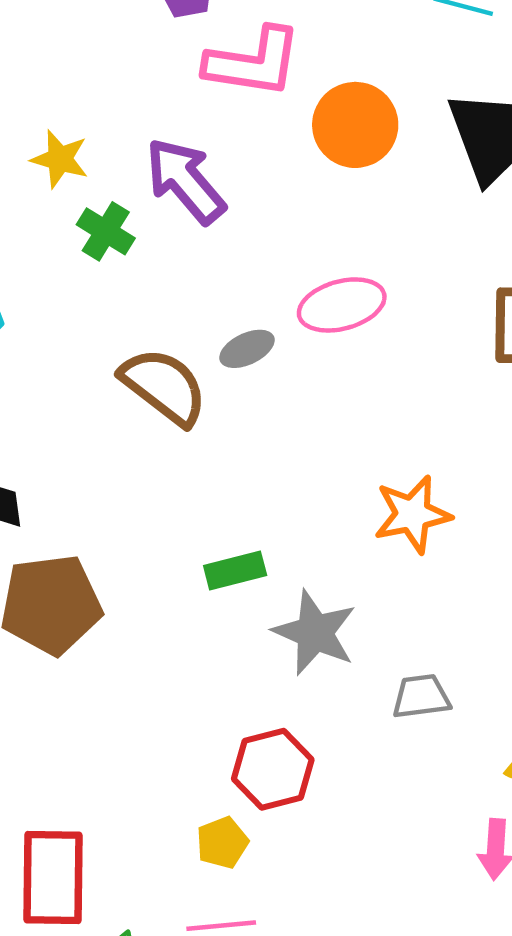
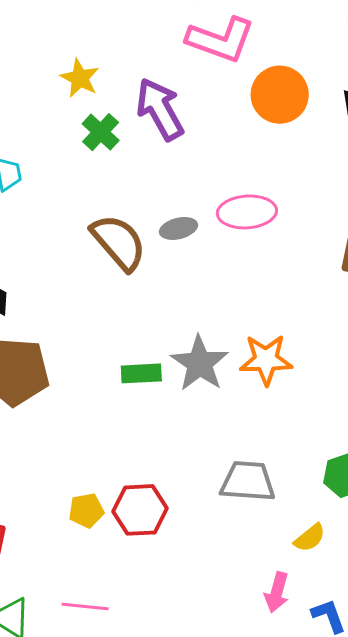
gray star: (315, 633) -> (200, 363), moved
gray trapezoid: (421, 697) -> (248, 481), size x1.4
yellow pentagon: (222, 843) -> (86, 510), moved

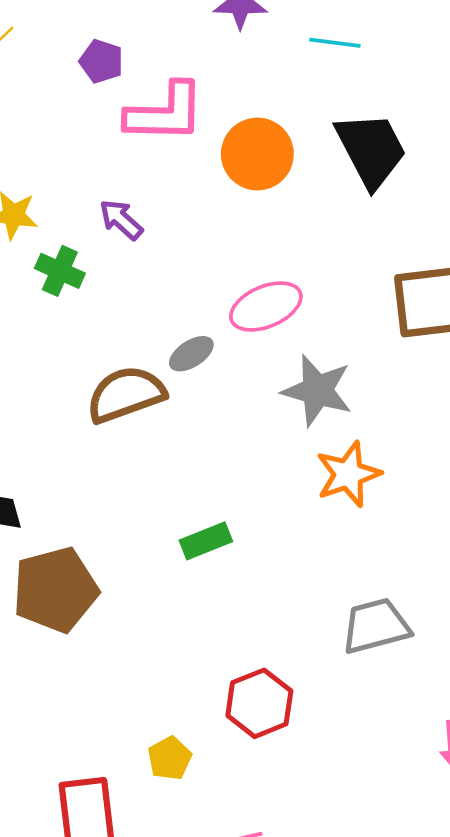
purple arrow: (160, 109) -> (121, 220), size x0.6
brown semicircle: (119, 242) -> (126, 394), turned -50
gray star: (200, 363) -> (317, 390), moved
yellow pentagon: (86, 510) -> (170, 758), moved

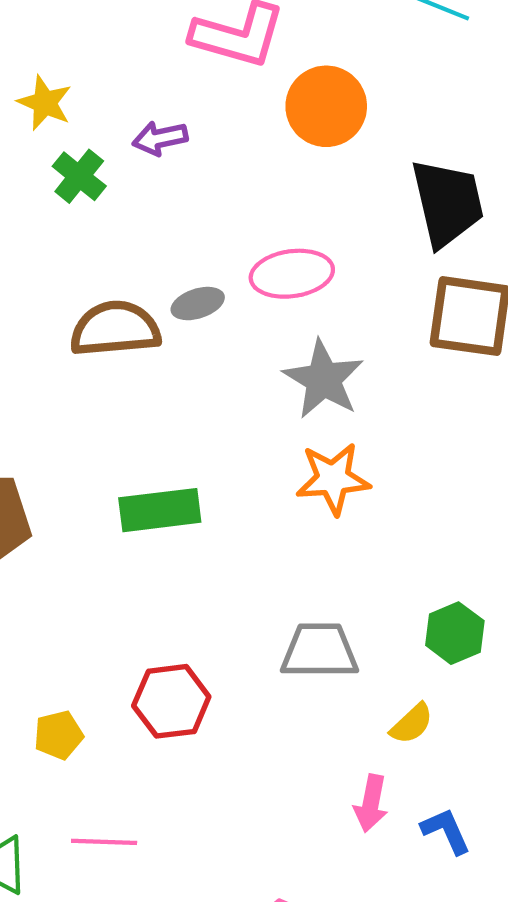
black trapezoid: (371, 150) -> (447, 203), moved
purple arrow: (121, 220) -> (160, 138), turned -69
green rectangle: (206, 541) -> (160, 510), size x1.4

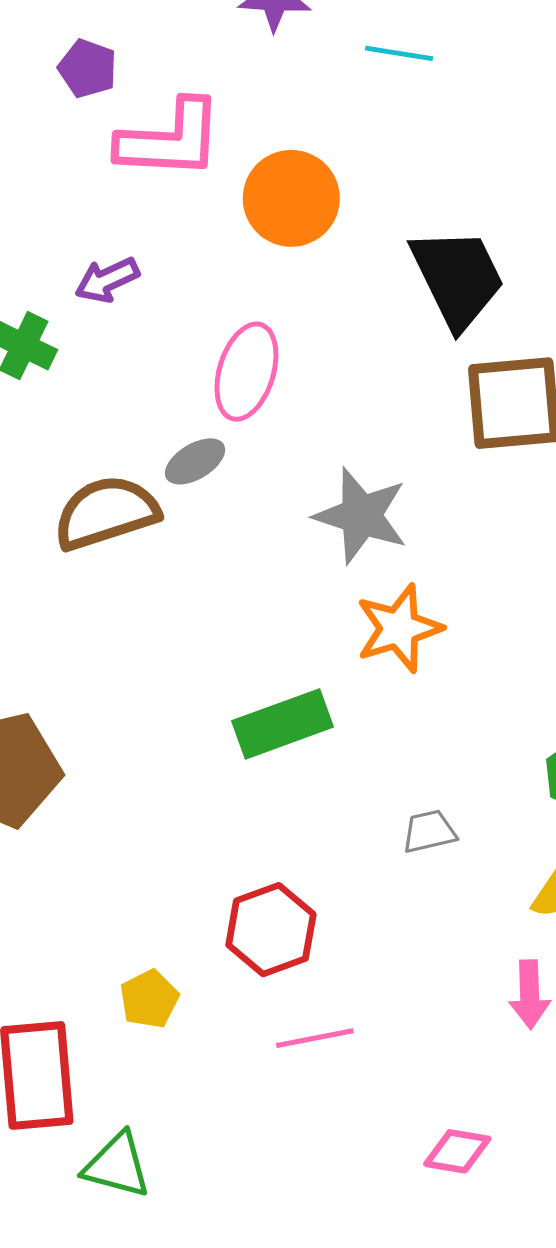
pink ellipse: (292, 274) -> (246, 372), moved, turned -52
green rectangle: (160, 510) -> (283, 724), moved
gray trapezoid: (319, 651) -> (429, 831), size x0.6
pink line: (104, 842) -> (315, 1038), moved

